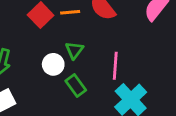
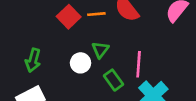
green rectangle: (76, 85) -> (114, 80), moved

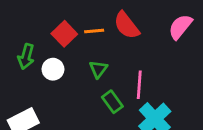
green arrow: (33, 60) -> (26, 56), moved
white circle: (81, 63) -> (53, 69), moved

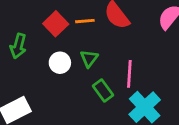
white circle: (53, 69) -> (60, 63), moved

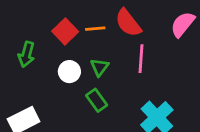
pink line: (129, 74) -> (141, 59), moved
green rectangle: (103, 90) -> (97, 100), moved

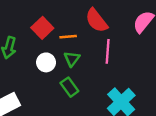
orange line: (95, 29) -> (68, 37), moved

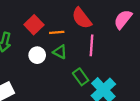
green triangle: (72, 59) -> (60, 52), turned -40
green rectangle: (69, 87) -> (81, 77), moved

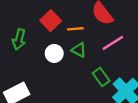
pink line: (91, 45) -> (113, 43), turned 54

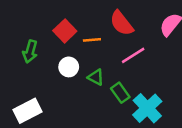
green triangle: (79, 50) -> (96, 77), moved

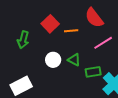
white circle: (69, 67) -> (53, 60), moved
green rectangle: (120, 93) -> (93, 72), turned -63

